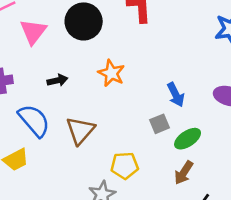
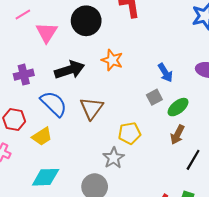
black arrow: (57, 80) -> (70, 70), size x1.8

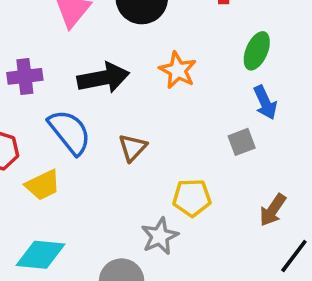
green ellipse: (178, 107) -> (257, 51), moved, turned -35
brown triangle: (91, 108) -> (133, 148), size x0.7

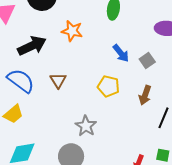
blue arrow: (265, 102) -> (121, 53), moved
gray square: (242, 142) -> (147, 61), moved
yellow pentagon: (192, 198) -> (108, 86), moved, turned 30

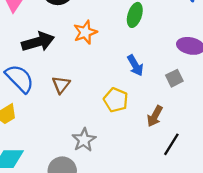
orange star: (72, 31) -> (85, 32), turned 30
gray square: (147, 61) -> (174, 78), moved

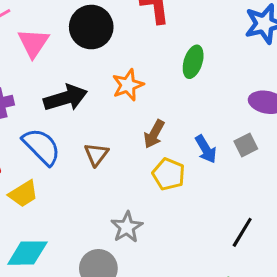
blue arrow: (135, 65) -> (206, 149), moved
brown arrow: (155, 116) -> (154, 134), moved

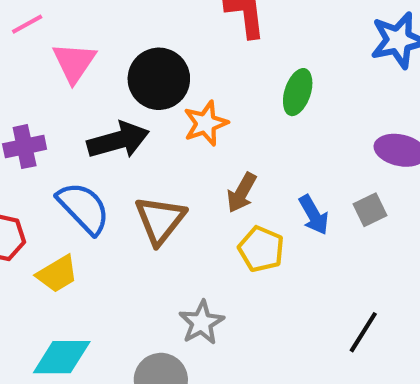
black circle: (91, 27) -> (159, 79), moved
brown triangle: (96, 154) -> (160, 220), size x1.5

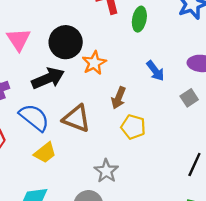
green ellipse: (298, 92) -> (139, 19), moved
blue arrow: (314, 215) -> (155, 71), moved
brown triangle: (160, 220) -> (76, 118), turned -40
yellow trapezoid: (57, 274) -> (45, 153), moved

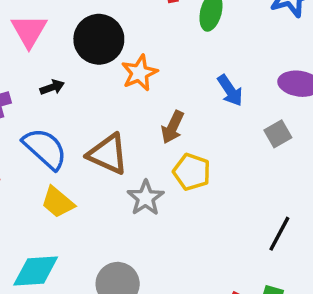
black arrow: (48, 78) -> (52, 87), moved, size x0.5
yellow trapezoid: (45, 153) -> (58, 202), turned 75
gray star: (106, 171) -> (146, 198), moved

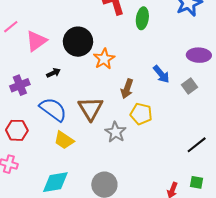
pink triangle: (29, 31) -> (36, 41), turned 30
blue arrow: (230, 90) -> (161, 74), moved
brown triangle: (108, 154) -> (91, 109), turned 40
black line: (279, 234) -> (197, 145), turned 30

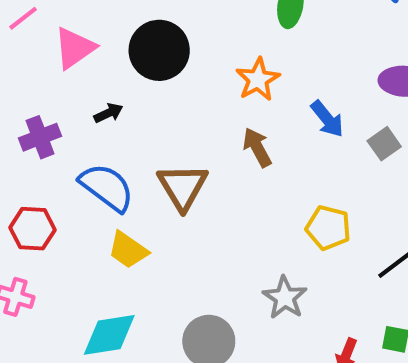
orange star: (104, 59) -> (258, 79), moved
brown arrow: (127, 89) -> (257, 147), turned 132
yellow pentagon: (141, 114) -> (328, 228), moved
gray star: (116, 132) -> (285, 298), moved

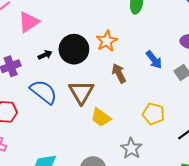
black circle: (159, 50) -> (74, 49), moved
orange star: (258, 79) -> (107, 41), moved
yellow trapezoid: (128, 250) -> (101, 117), moved

